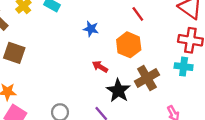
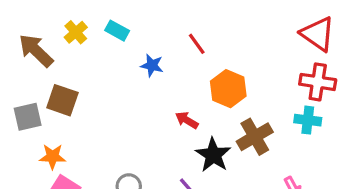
red line: (138, 14) -> (197, 44), moved
blue star: (91, 29) -> (152, 65), moved

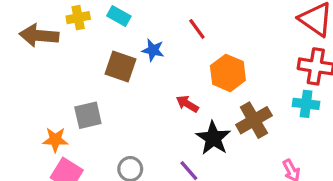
yellow cross: (76, 32) -> (78, 18), turned 30
brown arrow: (36, 50) -> (39, 35), turned -39
brown square: (62, 100) -> (120, 66), moved
gray square: (28, 117) -> (88, 115), moved

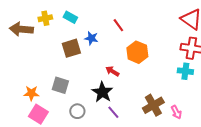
brown square: (120, 66) -> (71, 48), turned -36
gray square: (88, 115) -> (60, 85), moved, turned 30
brown cross: (254, 120) -> (153, 105), moved
black star: (213, 138) -> (102, 92), moved

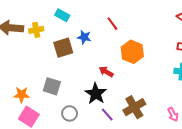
yellow cross: (45, 18) -> (36, 30), moved
brown cross: (153, 105) -> (134, 107), moved

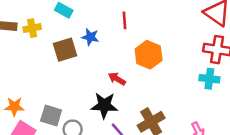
red line: (112, 24) -> (125, 20), turned 32
gray square: (52, 86) -> (51, 115), moved
black star: (96, 94) -> (104, 105), turned -30

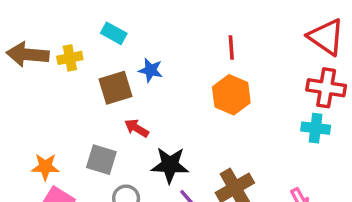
red line: (125, 20) -> (231, 47), moved
red arrow: (117, 79) -> (137, 128), moved
gray square: (51, 115) -> (101, 160), moved

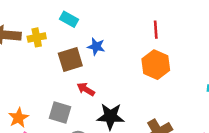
orange star: (45, 167) -> (19, 118), turned -30

